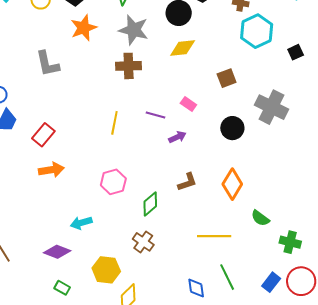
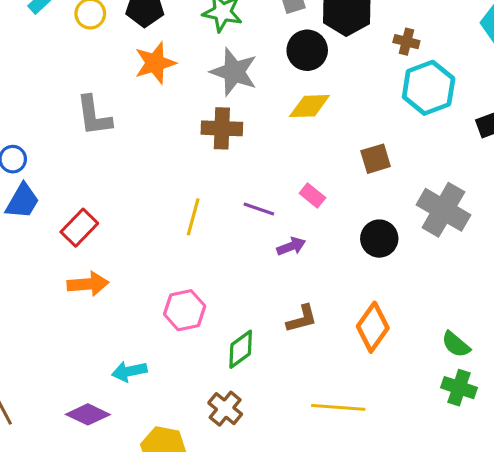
green semicircle: (260, 218) -> (456, 344), moved
green cross: (290, 242) -> (459, 388), moved

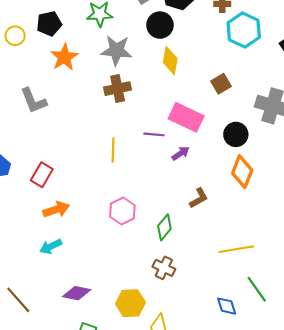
yellow diamond: (309, 106) -> (170, 61), turned -64
pink rectangle: (312, 195) -> (186, 117), size x2.0
orange diamond: (373, 327) -> (242, 172), moved
cyan arrow: (129, 371) -> (51, 247), moved

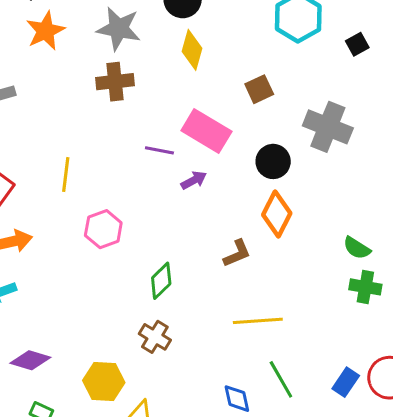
yellow line: (113, 150) -> (66, 175), moved
brown L-shape: (199, 198) -> (237, 253), moved
pink hexagon: (122, 211) -> (103, 229), moved

